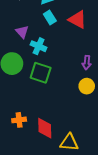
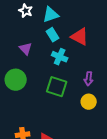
cyan cross: (39, 46) -> (60, 57), moved
green square: (41, 73) -> (57, 87), moved

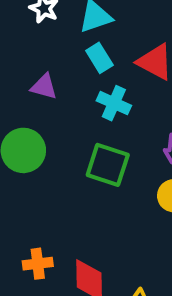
purple triangle: (26, 49) -> (44, 87), turned -32

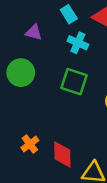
orange cross: (38, 264) -> (30, 144), turned -30

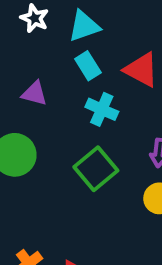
green square: (74, 82) -> (96, 169), turned 32

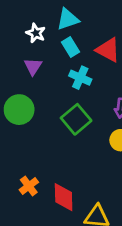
white star: (35, 18) -> (36, 33), moved
purple triangle: (35, 93) -> (33, 66), turned 48

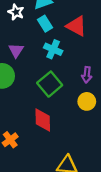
purple triangle: (33, 66) -> (16, 50), moved
red diamond: (64, 197) -> (43, 120), moved

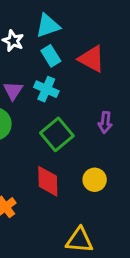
cyan cross: (53, 49) -> (46, 89), moved
yellow circle: (87, 101) -> (95, 180), moved

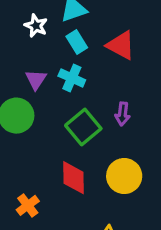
purple arrow: (105, 122) -> (123, 114), moved
yellow circle: (95, 180) -> (124, 176), size x1.4

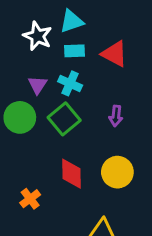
white star: (36, 26) -> (38, 36), size x1.4
cyan rectangle: (77, 42) -> (75, 51), turned -60
green square: (83, 127) -> (64, 119), moved

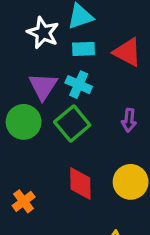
purple triangle: (38, 85) -> (43, 86), size x1.4
orange cross: (30, 199) -> (24, 201), moved

